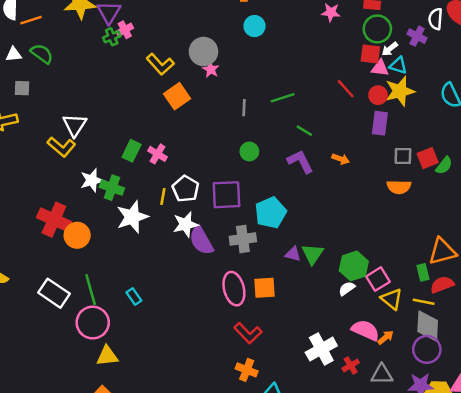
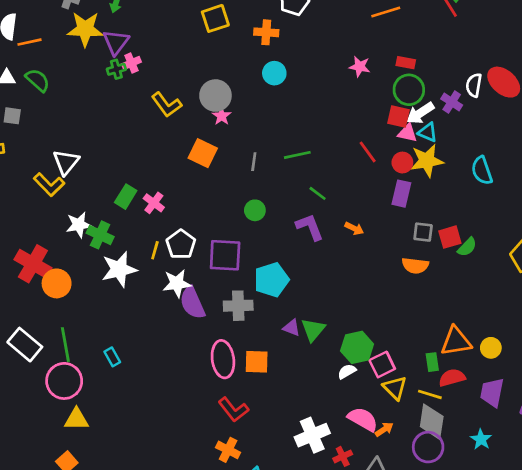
white arrow: (390, 49) -> (420, 113), size x1.5
orange square: (177, 96) -> (203, 153), moved, turned -35

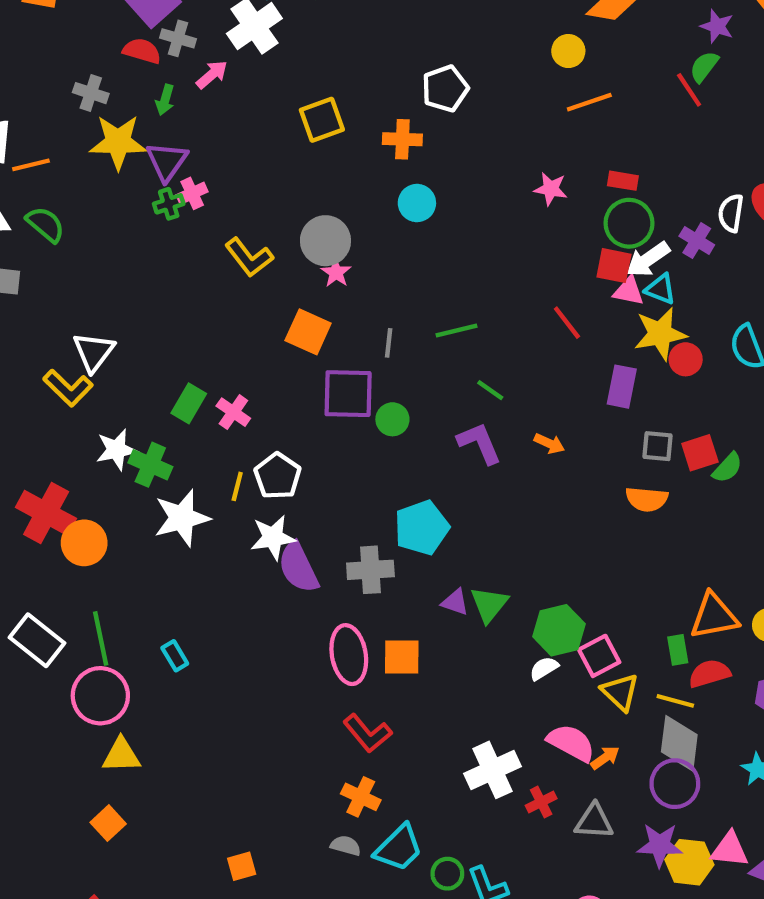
red circle: (402, 163) -> (686, 359), moved
purple square: (225, 255) -> (348, 394), moved

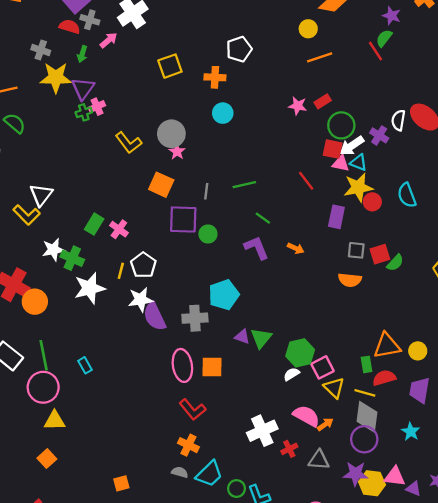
red rectangle: (623, 181) -> (323, 101), moved, turned -42

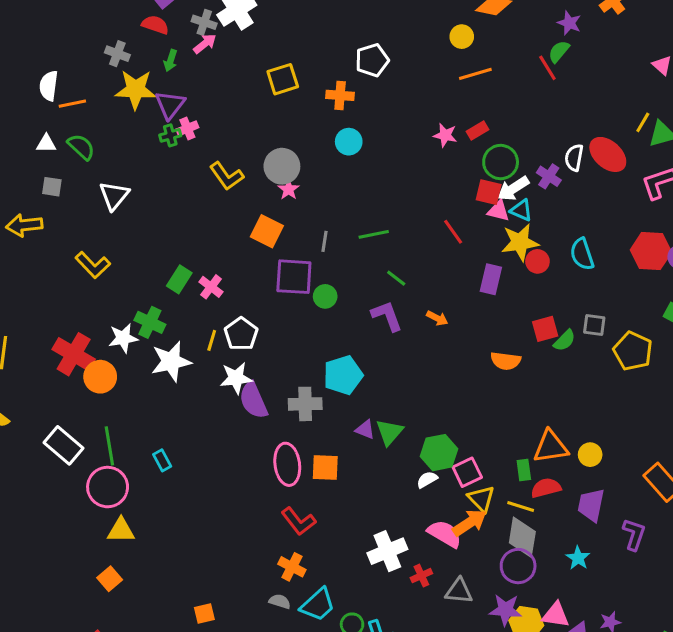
gray cross: (90, 20) -> (204, 22), moved
white triangle: (41, 195) -> (114, 196), moved
white star: (53, 250) -> (123, 338), moved
gray square: (356, 250) -> (594, 325), moved
orange arrow: (325, 424) -> (470, 523), moved, size x1.6

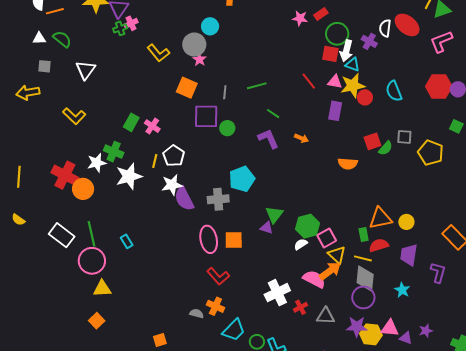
cyan circle: (349, 142) -> (210, 26), moved
white arrow: (513, 189) -> (346, 51), turned -40
pink triangle: (498, 211) -> (335, 82), moved
purple triangle: (365, 430) -> (267, 228), moved
gray semicircle: (280, 601) -> (197, 314), moved

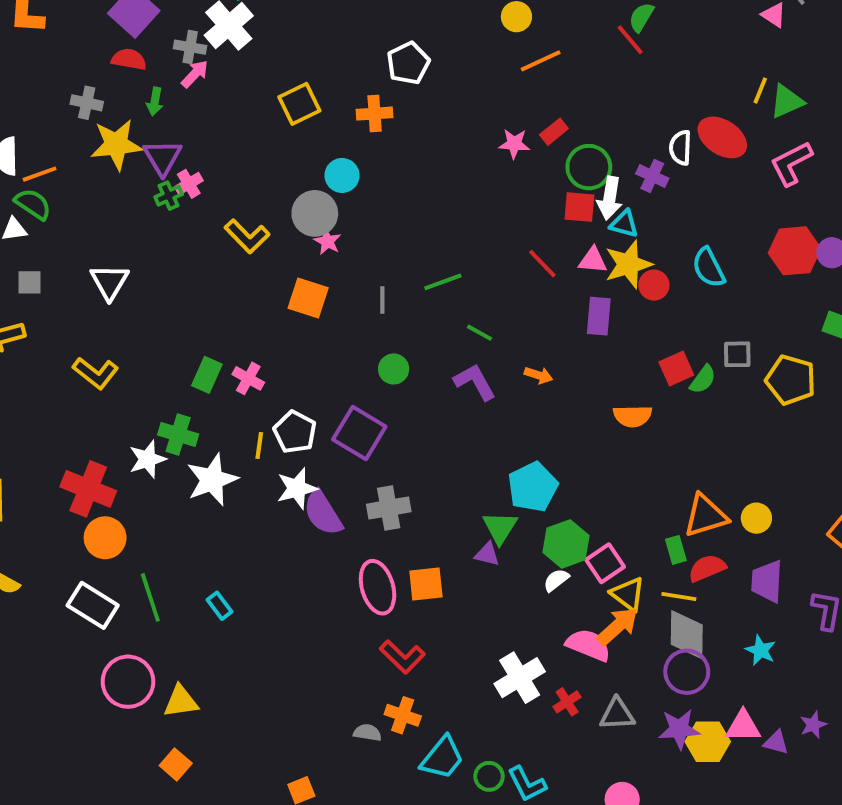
green semicircle: (62, 39) -> (33, 204), moved
purple square: (206, 116) -> (359, 433), moved, turned 36
cyan pentagon: (242, 179) -> (533, 487), moved
orange circle: (83, 189) -> (105, 538), moved
pink circle: (92, 261) -> (128, 682), moved

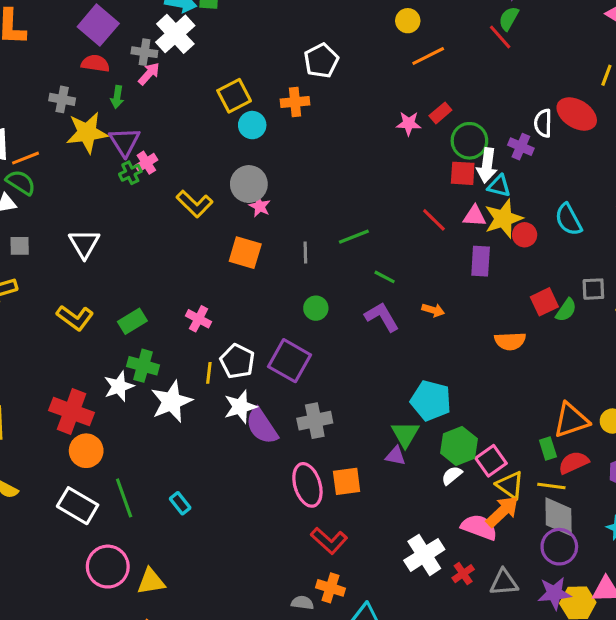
cyan circle: (342, 175) -> (252, 125), moved
green rectangle: (207, 375) -> (132, 321), moved, turned 36
cyan pentagon: (533, 487) -> (431, 401), turned -30

